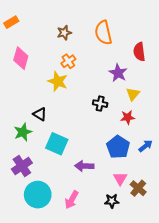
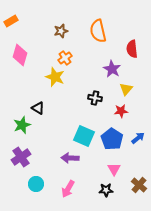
cyan square: (57, 144) -> (84, 136), moved
purple arrow: (84, 166) -> (70, 158), moved
brown cross: (138, 188) -> (139, 185), moved
cyan circle: (38, 195) -> (36, 184), size x0.6

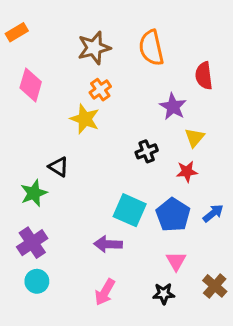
brown star: (61, 31) -> (94, 48), size x1.5
black cross: (95, 98) -> (147, 151), turned -32
cyan circle: (36, 184) -> (37, 281), moved

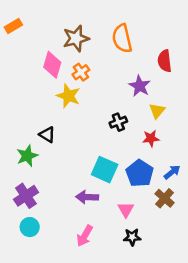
pink diamond: (31, 85) -> (52, 65), moved
pink triangle: (176, 261) -> (126, 210), moved
brown cross: (215, 286) -> (165, 198), moved

